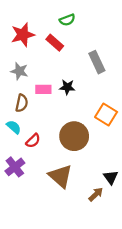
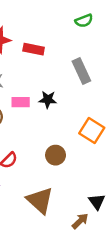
green semicircle: (67, 20) -> (84, 21), moved
red rectangle: (55, 43) -> (34, 49), turned -30
brown circle: (74, 136) -> (56, 155), size x0.6

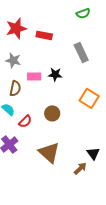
brown circle: (56, 155) -> (52, 113), moved

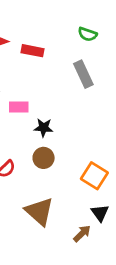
green semicircle: (83, 13) -> (88, 34), moved, turned 40
black star: (55, 74) -> (44, 128), moved
orange square: (89, 98) -> (94, 176), moved

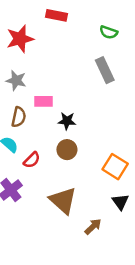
red rectangle: (33, 51) -> (56, 15), moved
brown arrow: (82, 233) -> (93, 227), moved

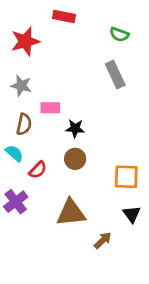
orange square: (115, 167) -> (126, 177), turned -30
brown triangle: (63, 200) -> (71, 213), turned -48

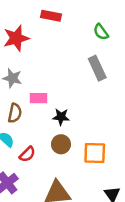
green semicircle: (119, 34) -> (101, 32), turned 35
orange square: (126, 177) -> (95, 153), moved

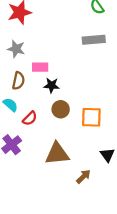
gray rectangle: (97, 68) -> (94, 40), turned -70
black star: (61, 117) -> (51, 85), moved

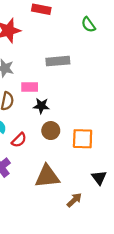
gray rectangle: (94, 40) -> (58, 61), moved

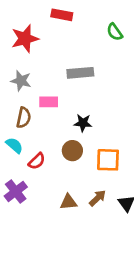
black star: (41, 106) -> (83, 123), moved
brown triangle: (47, 176) -> (68, 202), size x0.6
brown arrow: (74, 200) -> (97, 198), moved

